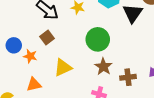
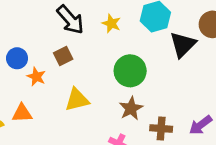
orange triangle: (34, 84) -> (22, 113), moved

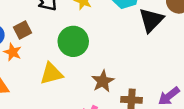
brown square: (63, 56) -> (22, 30), moved
green circle: (130, 71) -> (73, 41), moved

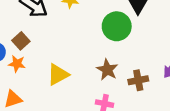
green circle: (73, 41) -> (117, 26), moved

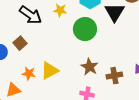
green circle: (117, 26) -> (85, 29), moved
orange star: (17, 64) -> (29, 73), moved

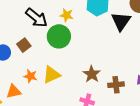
green circle: (85, 29) -> (59, 36), moved

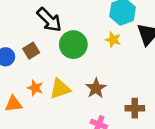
yellow star: (67, 15) -> (113, 40), moved
brown star: (92, 74) -> (96, 88), moved

